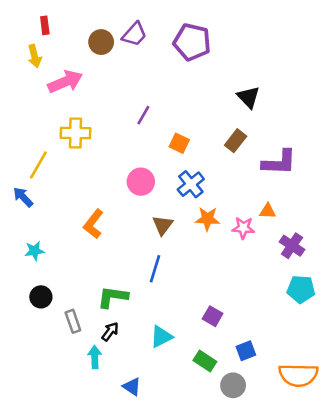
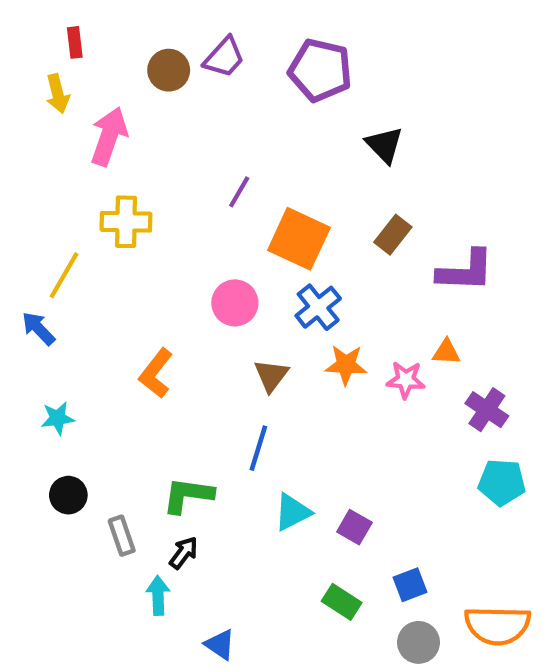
pink arrow: (65, 82) -> (109, 136), turned -48
black triangle: (248, 97) -> (384, 145), moved
orange square: (179, 143) -> (299, 239), size x1.8
cyan triangle: (161, 337) -> (293, 512), moved
gray circle: (233, 385) -> (419, 642), moved

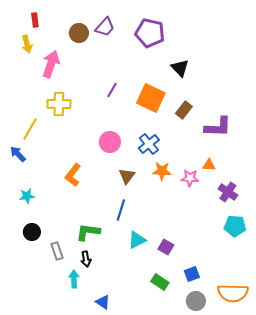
orange square: (299, 239) -> (151, 98), moved
black arrow: (184, 553) -> (86, 259), turned 133

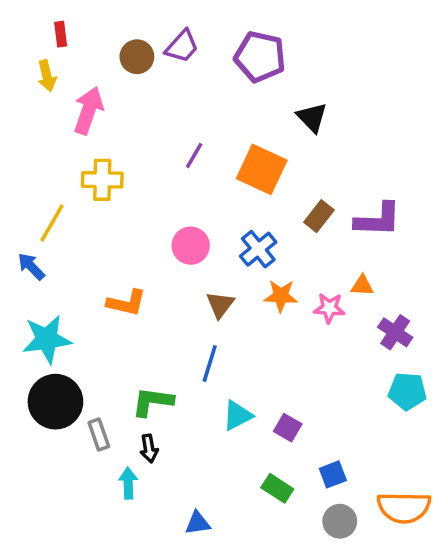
brown rectangle: (184, 110) -> (319, 216), moved
orange L-shape: (73, 175) -> (127, 303), turned -115
cyan star: (27, 196) -> (47, 339), size x1.8
black circle: (32, 232) -> (55, 402), size x1.8
blue triangle: (103, 302) -> (198, 523), moved, turned -42

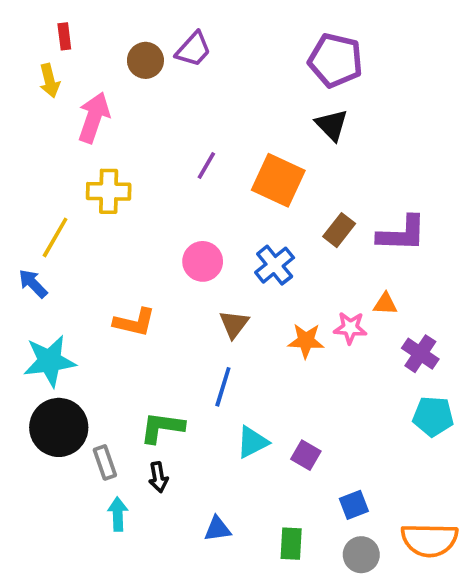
purple pentagon: (260, 57) -> (335, 60), moved
orange star: (281, 296) -> (306, 341), moved
cyan arrow: (128, 483) -> (118, 514), moved
green rectangle: (277, 488) -> (291, 544), moved, turned 60
blue triangle: (198, 523) -> (217, 529), moved

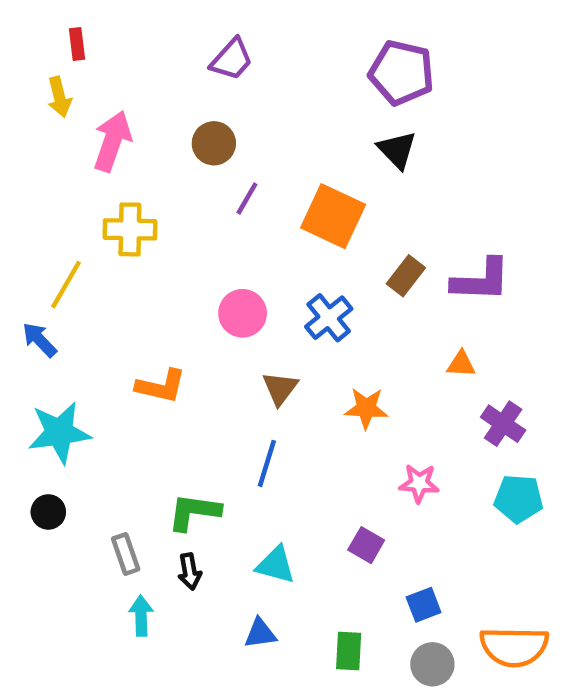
brown circle: (145, 60) -> (214, 143), moved
pink star: (350, 328) -> (419, 483), moved
black circle: (59, 427) -> (48, 512), moved, size x0.5
cyan triangle: (252, 442) -> (276, 565), moved, turned 42

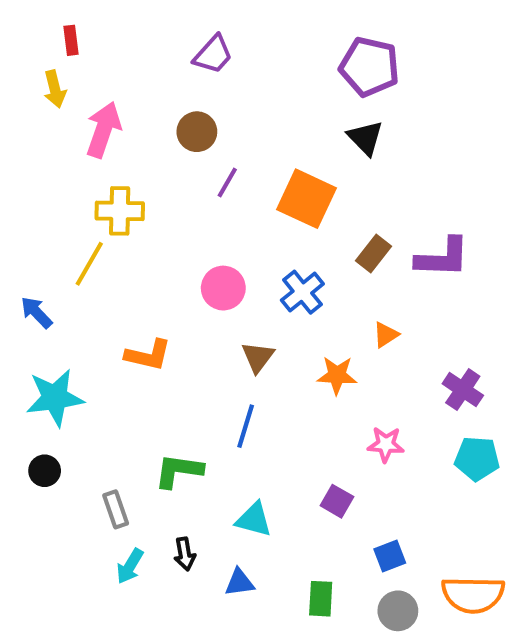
yellow line: (66, 285) -> (89, 264), moved
orange triangle: (461, 364) -> (386, 335), moved, turned -36
black arrow: (190, 572) -> (185, 554), moved
cyan arrow: (141, 616) -> (130, 566), turned -147

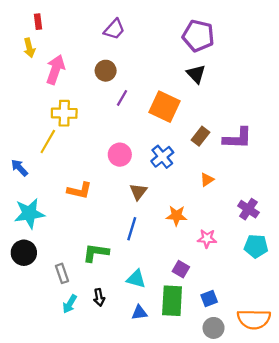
orange star: (337, 375) -> (176, 216), moved
black circle: (45, 471) -> (24, 253), size x1.5
blue triangle: (240, 582) -> (139, 313), moved
green rectangle: (321, 599) -> (172, 301), moved, size x1.6

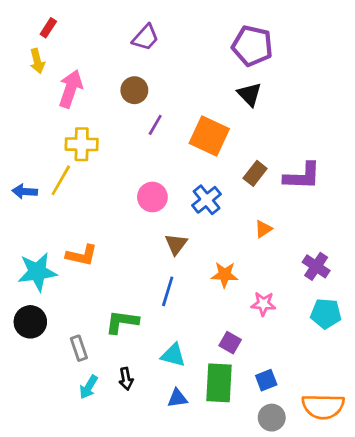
red rectangle: (38, 22) -> (48, 28), turned 40
blue arrow: (19, 168) -> (25, 191), moved, turned -42
orange L-shape: (79, 191) -> (82, 255), moved

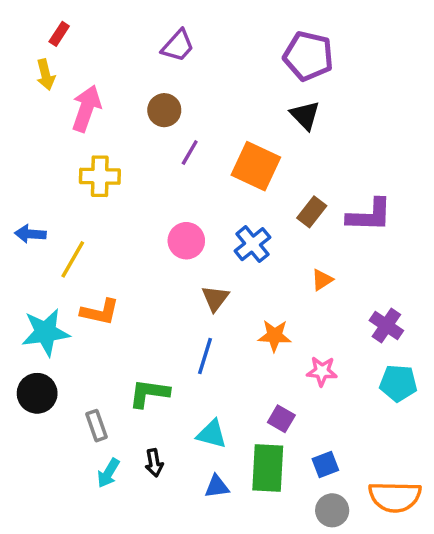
yellow line: (61, 180) -> (73, 259), moved

